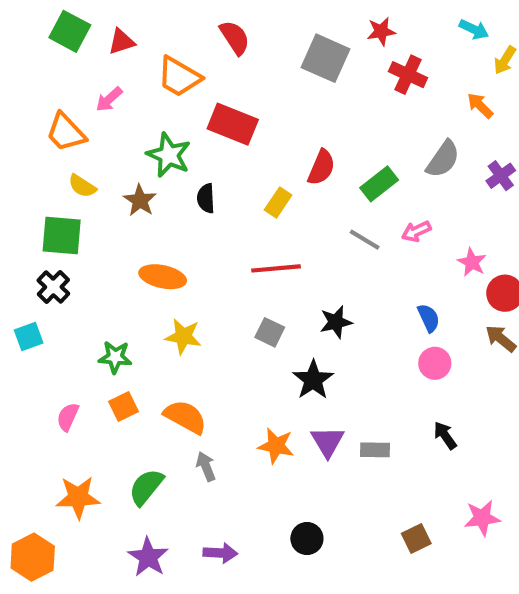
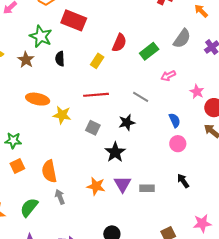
gray line: (365, 240) -> (141, 97), moved
yellow star: (183, 336) -> (62, 115), moved
orange semicircle: (185, 417) -> (49, 171), turned -130

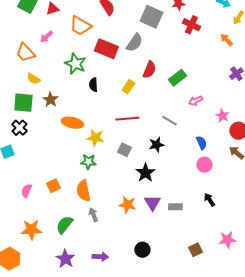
gray semicircle: (182, 39) -> (134, 43), moved
brown star: (26, 60) -> (50, 100), moved
green star: (13, 140) -> (88, 162), moved

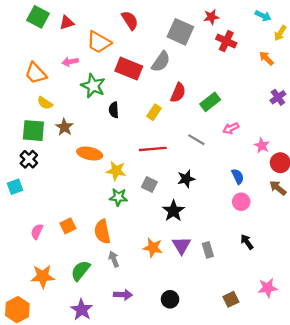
pink arrow: (46, 37) -> (70, 62), moved, turned 32
gray line: (169, 121) -> (196, 140), moved
green star: (88, 162) -> (118, 197), moved
gray rectangle: (175, 207) -> (208, 250), turned 72
purple arrow: (100, 257) -> (123, 295), moved

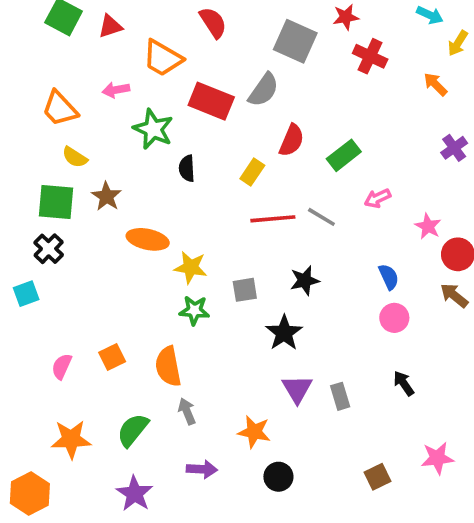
red line: (153, 149) -> (273, 219), moved
gray square: (149, 185) -> (245, 290), turned -35
orange star: (153, 248) -> (254, 432), moved

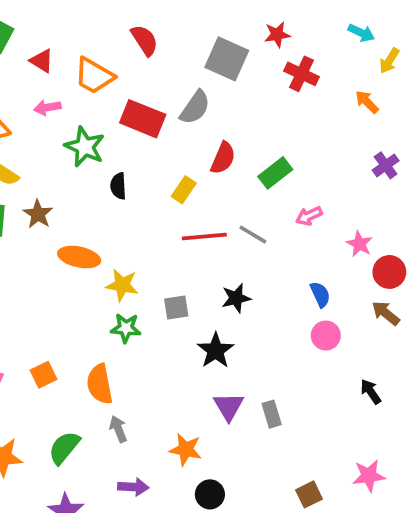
red triangle: (110, 26) -> (42, 61), moved, turned 50
black arrow: (404, 383) -> (371, 392), moved

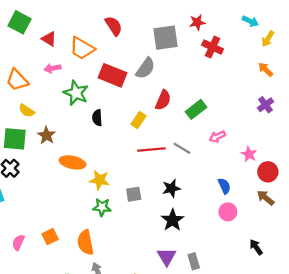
gray square: (227, 59) -> (165, 38), turned -32
orange arrow: (367, 102) -> (266, 69), moved
black star: (216, 350) -> (173, 220), moved

